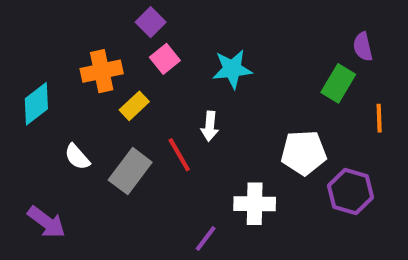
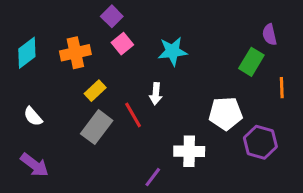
cyan diamond: (36, 104) -> (27, 53), moved
yellow rectangle: (134, 106) -> (95, 91), moved
white semicircle: (77, 157) -> (33, 116), moved

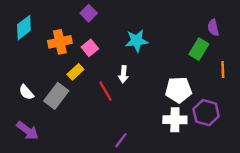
pink square: (122, 44) -> (90, 48), moved
cyan diamond: (27, 53) -> (24, 28), moved
gray rectangle: (97, 127) -> (56, 96), moved
white cross: (189, 151) -> (175, 120), moved

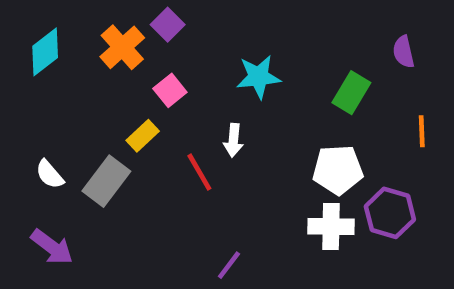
orange cross: (60, 42) -> (122, 47), moved, turned -30
green rectangle: (199, 49) -> (351, 93), moved

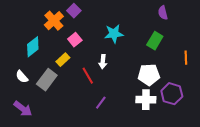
cyan diamond: (45, 52) -> (33, 47), moved
purple semicircle: (404, 52) -> (163, 13), moved
purple line: (229, 265) -> (101, 103), moved

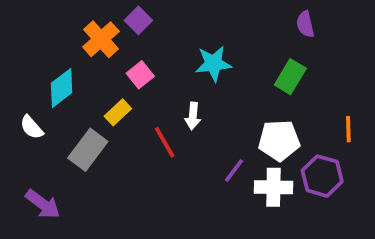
orange line: (186, 58) -> (348, 129), moved
white semicircle: (22, 77) -> (32, 127), moved
purple line: (101, 103) -> (234, 170), moved

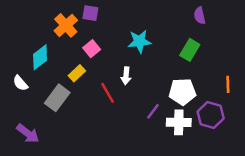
purple square: (138, 20) -> (90, 13), turned -35

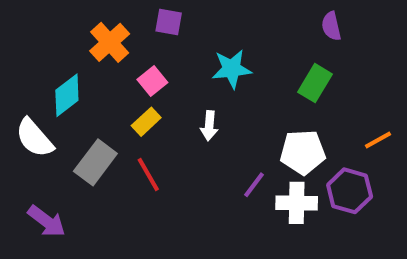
purple square: (90, 13) -> (169, 22), moved
yellow rectangle: (77, 73) -> (146, 122), moved
white semicircle: (20, 83) -> (34, 138), size x1.5
orange line: (228, 84) -> (378, 140), turned 63
red line: (108, 93) -> (148, 175), moved

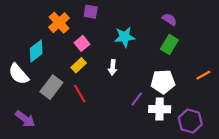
purple semicircle: (331, 26) -> (169, 19), moved, turned 136
purple hexagon: (350, 191) -> (190, 121), moved

